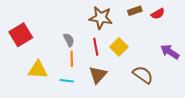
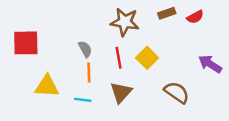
red square: (21, 35) -> (26, 43), turned 30

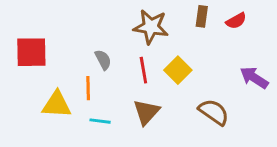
brown rectangle: (167, 13) -> (202, 16), turned -63
orange line: (89, 73) -> (88, 88), moved

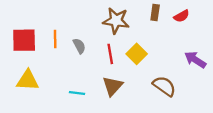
orange line: (88, 88) -> (55, 39), moved
yellow triangle: (57, 105) -> (28, 80), moved

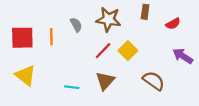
red semicircle: (182, 16) -> (173, 24), moved
gray semicircle: (79, 46) -> (76, 25), moved
red line: (110, 54) -> (103, 51), turned 54
yellow triangle: (28, 80) -> (26, 75), turned 35

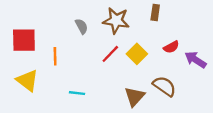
red semicircle: (173, 24) -> (171, 47), moved
orange line: (51, 37) -> (55, 56), moved
brown triangle: (105, 81) -> (134, 97), moved

